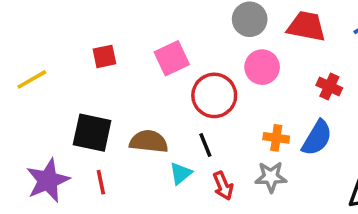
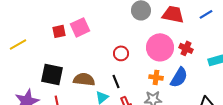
pink square: (172, 58) -> (80, 27), moved
pink circle: (262, 67) -> (160, 47), moved, size x1.4
red circle: (214, 95) -> (121, 53), size x0.6

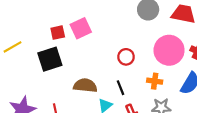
black square: (52, 74) -> (50, 59), moved, turned -30
orange cross: (156, 77) -> (155, 81), moved

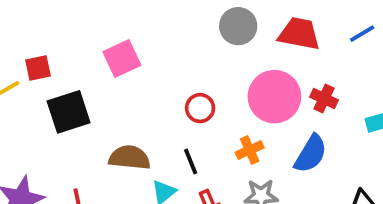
red square: (58, 33) -> (38, 68), moved
orange cross: (155, 81) -> (250, 150), turned -32

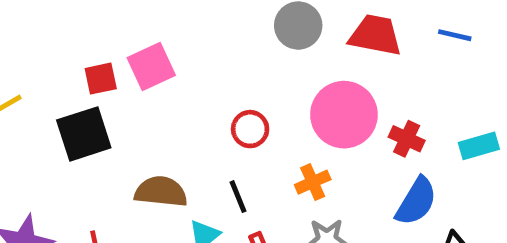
blue line: (362, 34) -> (455, 35), turned 44
red square: (38, 68) -> (101, 79), moved
red cross: (324, 99) -> (407, 139), moved
blue semicircle: (311, 154) -> (416, 201), moved

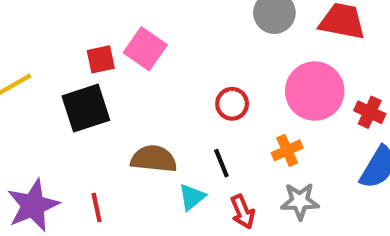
pink square: (151, 66) -> (145, 49), turned -30

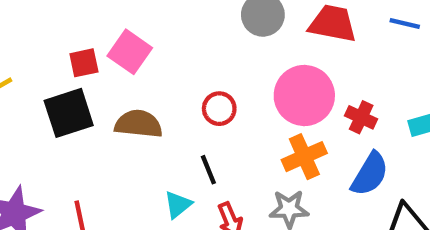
orange cross: (287, 150) -> (304, 157), moved, size x1.4
brown semicircle: (154, 159) -> (139, 124), moved

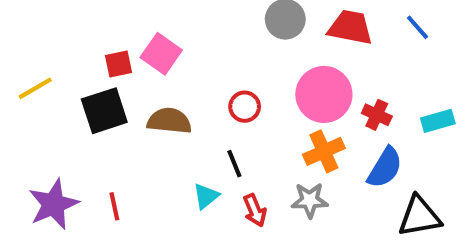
blue line: (405, 24) -> (417, 27), turned 36

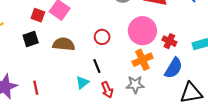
red square: (119, 64) -> (38, 15), turned 32
black square: (104, 111) -> (31, 39), size x0.7

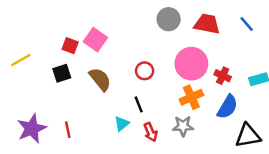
brown semicircle: (64, 44) -> (100, 79), turned 45

